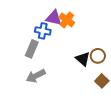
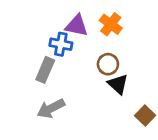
orange cross: (67, 20) -> (111, 24), moved
brown circle: (98, 56) -> (108, 64), moved

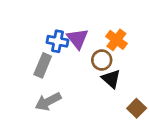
orange cross: (111, 24) -> (116, 40), moved
purple triangle: (77, 26) -> (78, 39), moved, turned 40

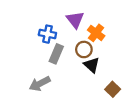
purple triangle: (78, 39) -> (75, 20), moved
gray rectangle: (43, 65) -> (56, 54), moved

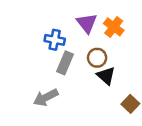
orange cross: (96, 33) -> (114, 27), moved

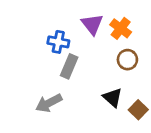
brown circle: (97, 58) -> (127, 60), moved
black triangle: (106, 76) -> (113, 98), moved

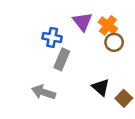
brown circle: (127, 60) -> (114, 42), moved
gray arrow: (49, 103) -> (44, 92), turned 45

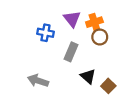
orange cross: (108, 25) -> (94, 22), turned 35
gray rectangle: (62, 59) -> (71, 52), moved

